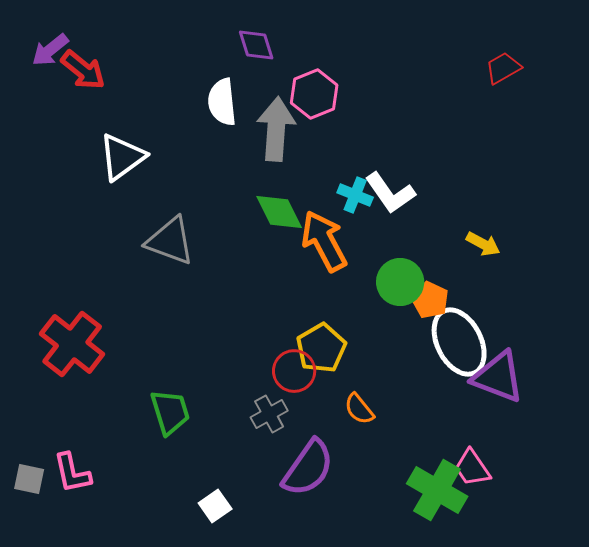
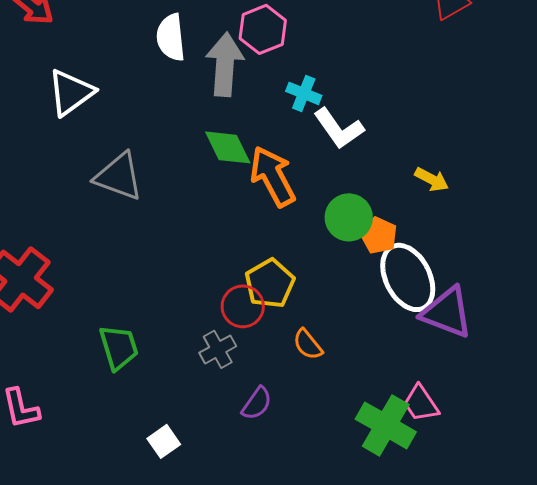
cyan cross: (355, 195) -> (304, 93), moved
purple semicircle: (308, 468) -> (257, 403), size x0.6

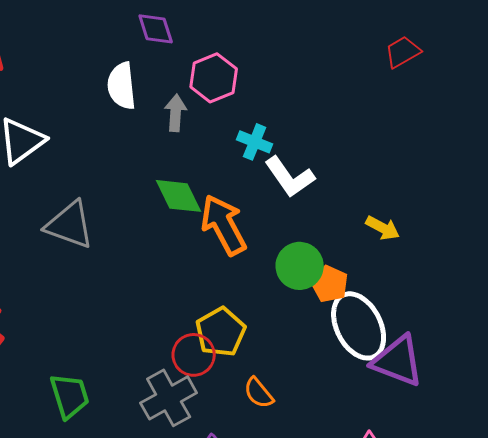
gray arrow: (225, 64) -> (176, 113), size x0.6
gray cross: (218, 349) -> (169, 398), size x1.5

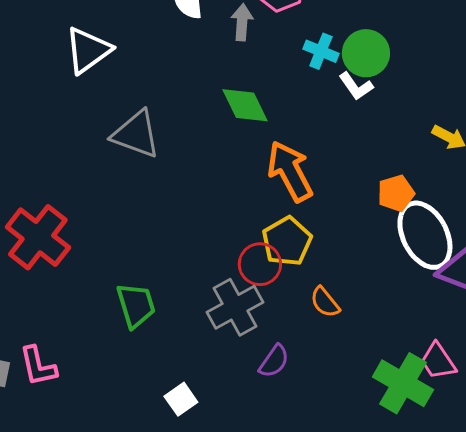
white L-shape: (290, 177) -> (356, 86), size x0.7
orange arrow: (224, 225) -> (290, 171), moved
green circle: (300, 266) -> (366, 53), moved
orange pentagon: (330, 284) -> (396, 193), turned 30

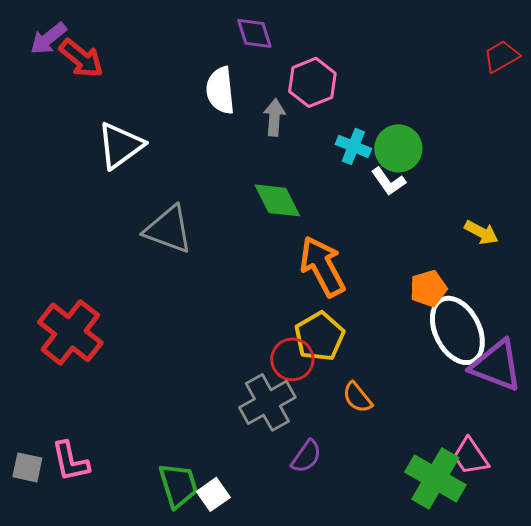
green trapezoid: (136, 305) -> (178, 485), moved

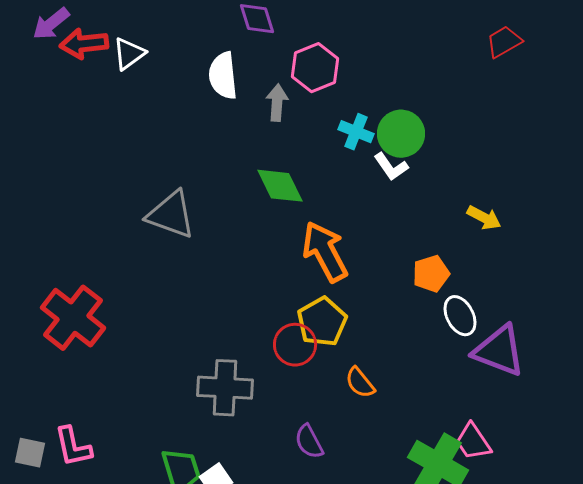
red arrow: (81, 58) -> (84, 44), turned 135
white triangle: (120, 145) -> (129, 54), moved, size x0.7
white ellipse: (457, 330) -> (460, 316), size x0.6
gray cross: (267, 402) -> (225, 388), moved, turned 32
purple semicircle: (306, 456) -> (309, 442), turned 117

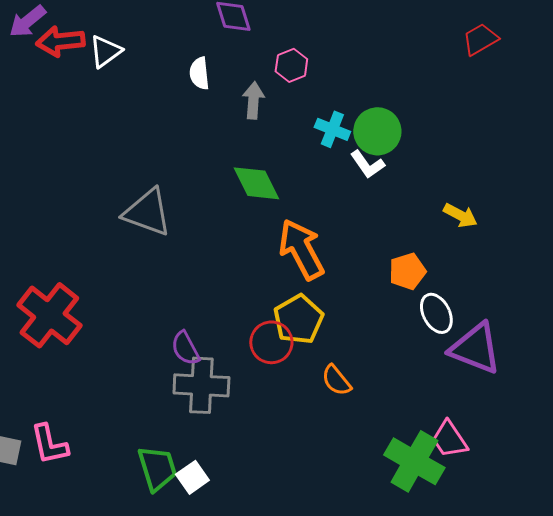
pink hexagon: (315, 68) -> (291, 65), size x0.7
white semicircle: (223, 76) -> (199, 73), size x0.7
purple semicircle: (309, 442) -> (185, 348), moved

